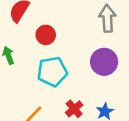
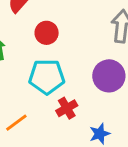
red cross: (74, 109) -> (67, 108), moved

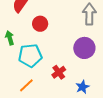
cyan pentagon: (47, 77) -> (30, 55), moved

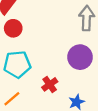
red circle: (40, 24) -> (13, 28), moved

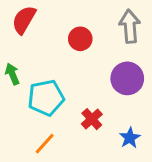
red circle: (13, 28) -> (80, 39), moved

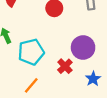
purple circle: (127, 78) -> (83, 48), moved

